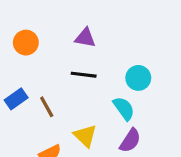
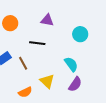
black line: (84, 75) -> (37, 43), moved
cyan circle: (138, 78) -> (80, 34), moved

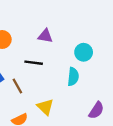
cyan semicircle: (71, 64) -> (73, 77), moved, turned 42
purple semicircle: (75, 84) -> (96, 110), moved

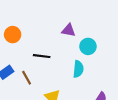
purple triangle: (45, 36) -> (69, 30), moved

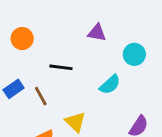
cyan circle: (88, 46) -> (134, 54), moved
cyan semicircle: (78, 69) -> (110, 85), turned 42

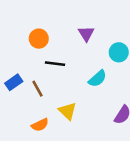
purple triangle: (97, 33) -> (86, 34), turned 48
orange circle: (22, 39) -> (39, 39), moved

